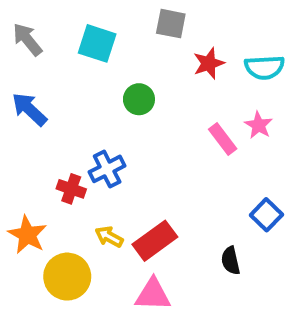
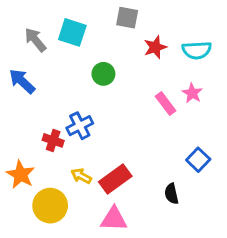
gray arrow: (27, 39) -> (35, 40), moved

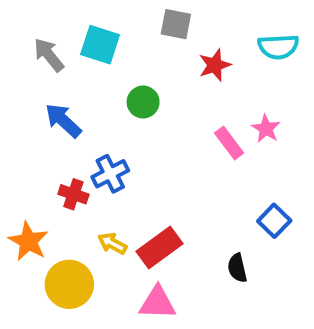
cyan semicircle: (197, 50) -> (278, 47), moved
blue arrow: (22, 81) -> (63, 120), moved

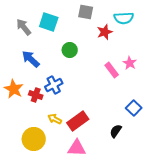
cyan semicircle: (278, 47) -> (124, 18), moved
orange star: (28, 241) -> (14, 89), moved
black semicircle: (237, 268) -> (116, 131), turned 48

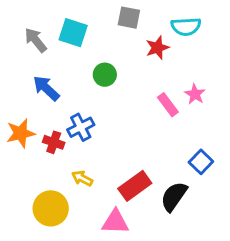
orange star: (14, 89) -> (21, 133), turned 30
red rectangle: (78, 121) -> (135, 186), moved
black semicircle: (116, 131) -> (174, 196), size x1.5

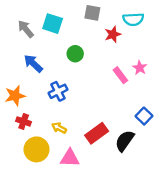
red cross: (54, 142) -> (24, 121), moved
pink triangle: (115, 222) -> (70, 158), moved

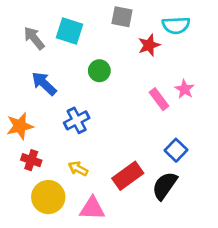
blue square: (144, 116) -> (176, 150), moved

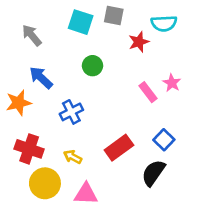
cyan square: (70, 31) -> (81, 22), moved
orange star: (20, 126) -> (19, 103), moved
red cross: (31, 160) -> (29, 149), size x1.5
red rectangle: (128, 176) -> (119, 148), moved

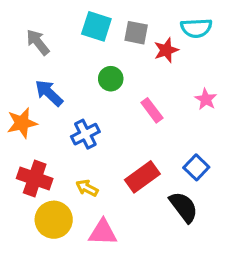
gray square: (114, 15) -> (136, 33), moved
pink rectangle: (148, 92) -> (152, 110), moved
black semicircle: (153, 173) -> (184, 207), turned 108

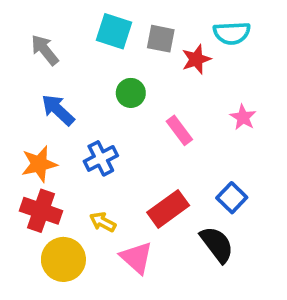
orange star: (22, 123) -> (39, 164), moved
pink triangle: (103, 232) -> (136, 258), moved, turned 40

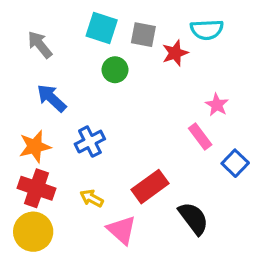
green circle: (131, 93) -> (115, 70), moved
pink rectangle: (179, 130) -> (200, 137), moved
blue square: (232, 198) -> (235, 163), moved
yellow circle: (63, 259) -> (33, 232), moved

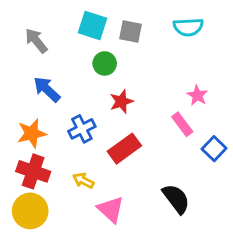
red star: (175, 53) -> (121, 101), moved
red rectangle: (150, 187) -> (124, 149), moved

